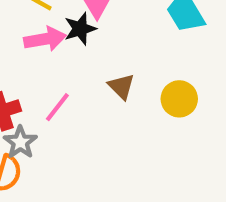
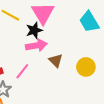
pink arrow: (45, 39) -> (36, 45), moved

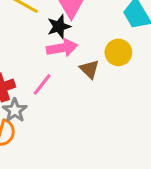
yellow circle: (86, 67) -> (118, 52), moved

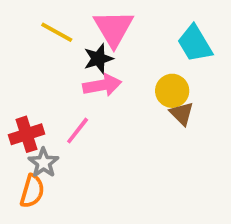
brown triangle: (89, 69) -> (182, 114), moved

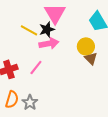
yellow line: (57, 32) -> (29, 30), moved
gray star: (44, 163) -> (30, 102), moved

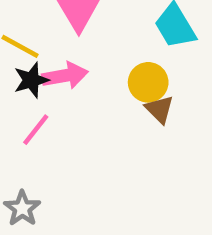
black star: (47, 29) -> (31, 80), moved

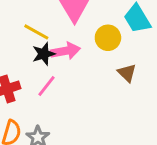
yellow circle: (148, 82) -> (108, 38), moved

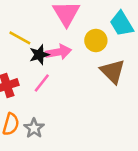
yellow line: (36, 32) -> (20, 38), moved
brown triangle: (127, 73) -> (113, 71), size x1.5

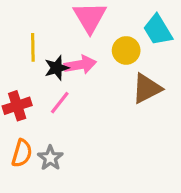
yellow line: (20, 38) -> (33, 47), turned 60
brown triangle: (113, 71) -> (147, 88), turned 48

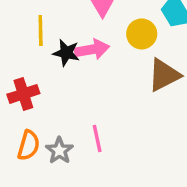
black star: (57, 68) -> (66, 53), turned 30
pink line: (60, 103) -> (97, 139), moved, turned -50

